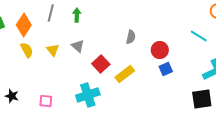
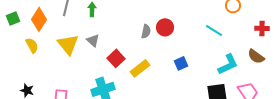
yellow semicircle: (27, 50) -> (32, 45), moved
yellow triangle: (53, 50) -> (68, 44), size x1.6
red circle: (160, 50) -> (165, 27), moved

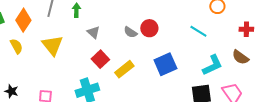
gray semicircle: (146, 31) -> (130, 32), turned 112
gray triangle: (93, 40) -> (93, 32), moved
blue square: (181, 63) -> (165, 64), size x1.6

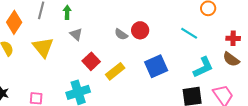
red cross: (246, 29) -> (233, 38), moved
gray triangle: (93, 32) -> (76, 34), moved

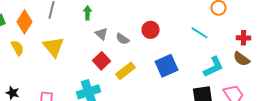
green arrow: (67, 12) -> (88, 13), moved
gray triangle: (76, 34) -> (102, 34), moved
gray semicircle: (121, 34) -> (122, 39), moved

